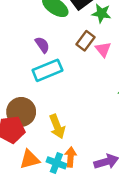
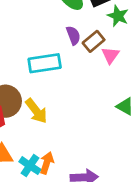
purple semicircle: (42, 45) -> (73, 35), moved
yellow arrow: (57, 126) -> (36, 111), moved, turned -30

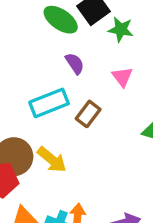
brown rectangle: (94, 41) -> (88, 114), moved

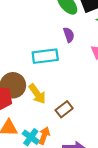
brown rectangle: (88, 114) -> (64, 109), moved

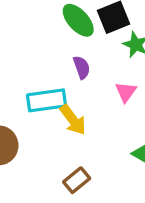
yellow arrow: (37, 94) -> (73, 120), moved

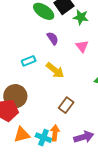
cyan rectangle: (47, 100) -> (29, 61), moved, size x0.6

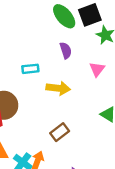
yellow arrow: (55, 70) -> (58, 88), turned -48

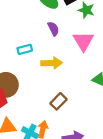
pink triangle: (97, 69) -> (83, 41), size x1.5

